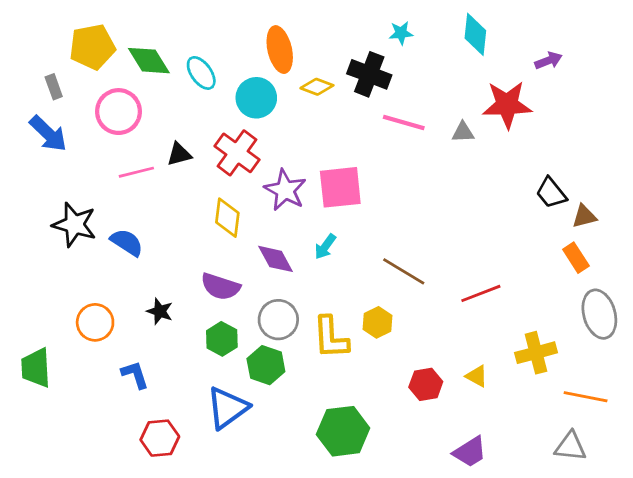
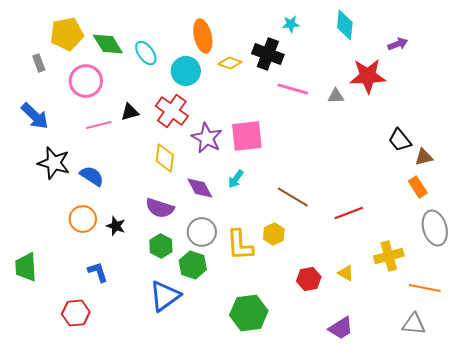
blue arrow: (48, 134) -> (35, 116), moved
orange circle: (95, 322) -> (83, 219), moved
red hexagon: (160, 438) -> (76, 313), moved

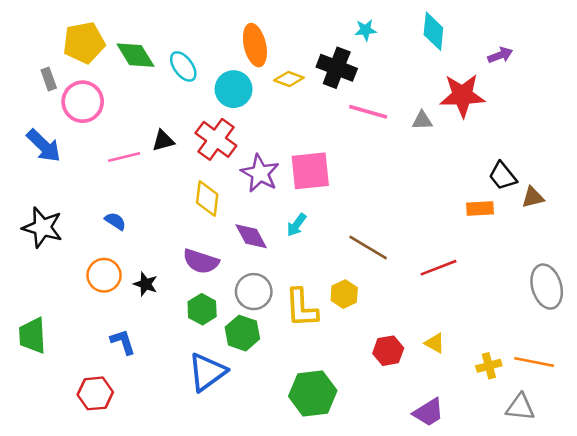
pink circle: (86, 81) -> (83, 102), moved
black star: (54, 163) -> (42, 227), moved
blue semicircle: (92, 176) -> (115, 221), size x0.7
orange rectangle: (418, 187) -> (480, 209), moved, turned -60
yellow cross: (389, 256) -> (489, 366), moved, size x0.7

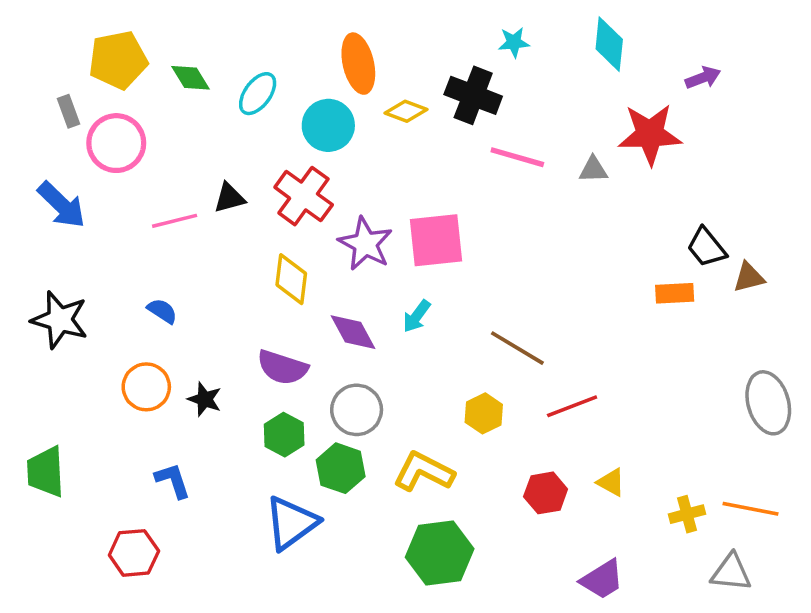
green diamond: (135, 55) -> (190, 78), size x0.7
cyan ellipse: (183, 66) -> (258, 94), turned 72
red line: (439, 268) -> (572, 406), moved
yellow L-shape: (301, 308) -> (424, 472), moved, turned 120

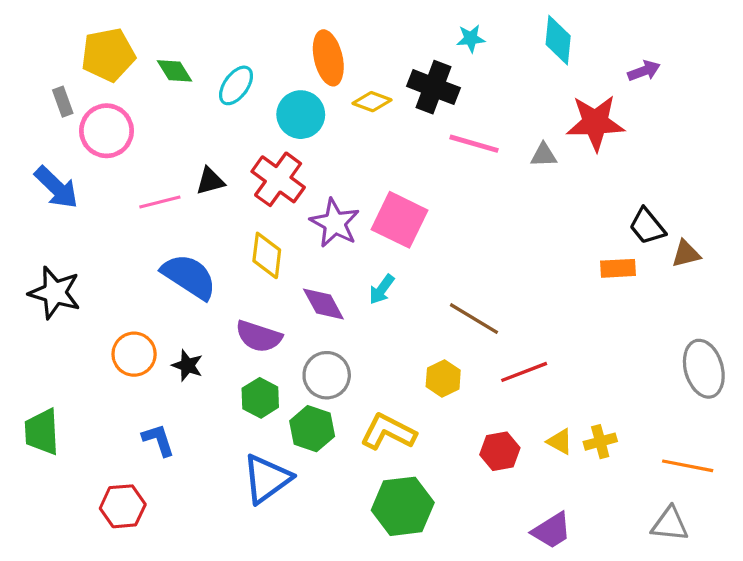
pink square: (436, 240) -> (400, 220), turned 32
blue semicircle: (162, 311) -> (189, 276), moved, size x2.0
yellow cross: (687, 514) -> (600, 442), moved

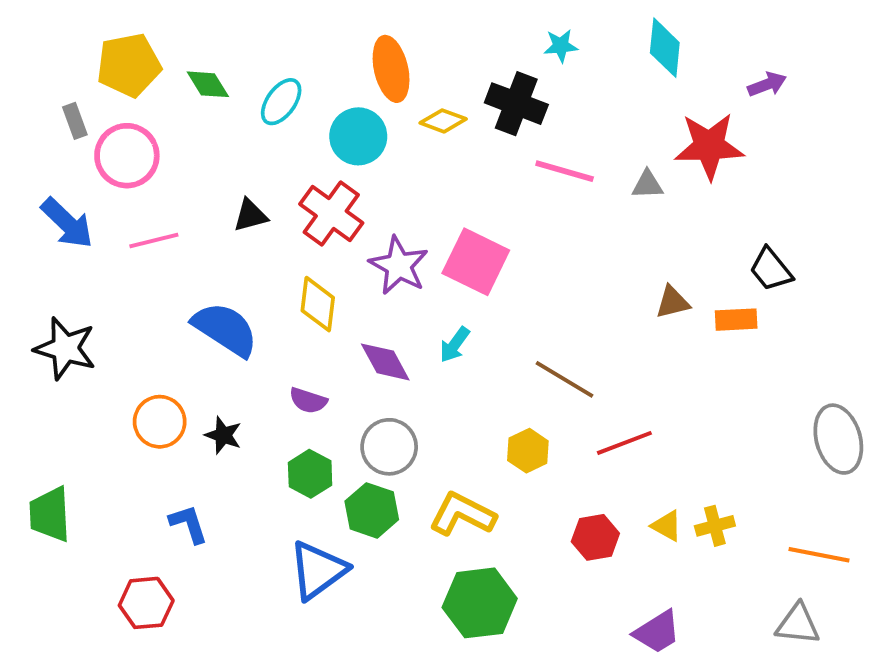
pink line: (160, 202) -> (154, 240), moved
brown triangle: (686, 254) -> (673, 302), moved
purple semicircle: (259, 336) -> (308, 401), size x0.7

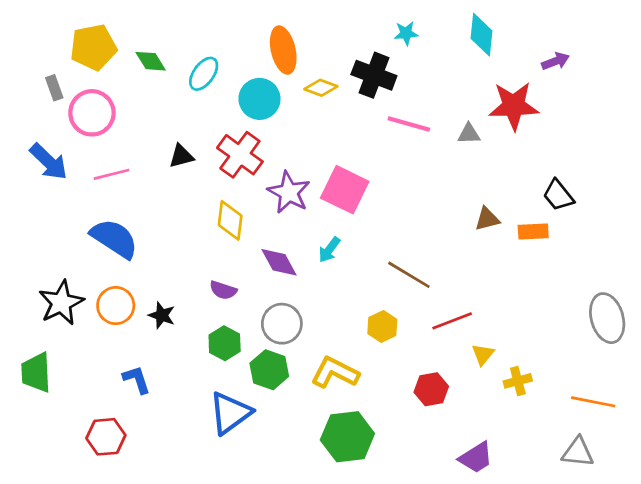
blue semicircle: (225, 329) -> (114, 239), moved
black star: (65, 348) -> (61, 303), moved, turned 30
yellow triangle: (667, 526) -> (483, 354), moved, turned 40

